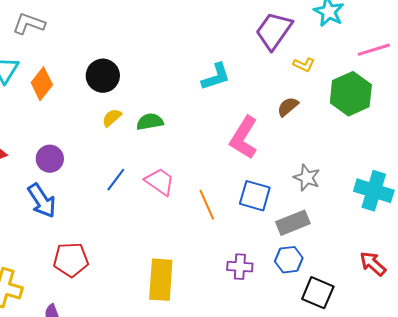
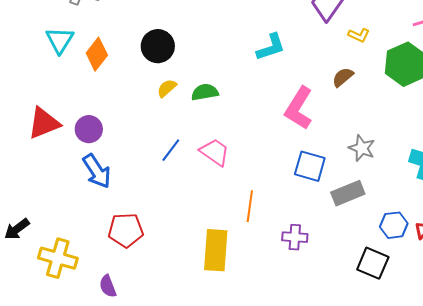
purple circle: (50, 159) -> (89, 129), moved
orange line: (207, 205) -> (250, 206), moved, turned 32
blue hexagon: (289, 260) -> (394, 225), moved

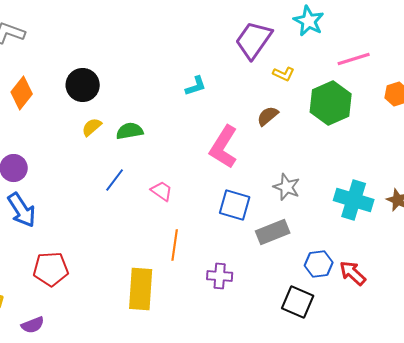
cyan L-shape: (271, 47) -> (196, 86), size x0.7
blue line: (171, 150) -> (115, 180), moved
pink trapezoid: (215, 152) -> (162, 191), moved, size x0.7
purple semicircle: (108, 286) -> (33, 325), turned -90

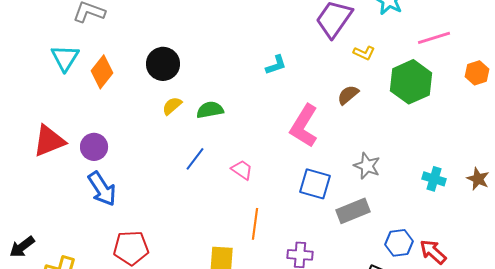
cyan cross: (354, 200) -> (434, 179), size x0.6

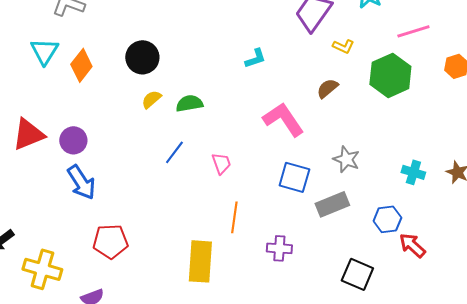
pink L-shape: (304, 126) -> (283, 119), turned 114
pink trapezoid: (242, 170) -> (221, 163), turned 35
blue hexagon: (399, 243) -> (387, 219), moved

